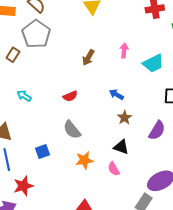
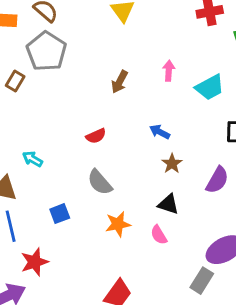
cyan arrow: (24, 96) -> (33, 159), moved

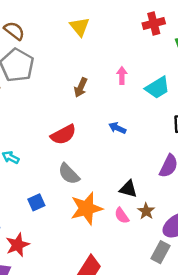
red semicircle: (96, 136) -> (63, 135), size x1.5
brown star: (172, 164) -> (146, 211), moved
orange star: (118, 224) -> (86, 208), size x1.5

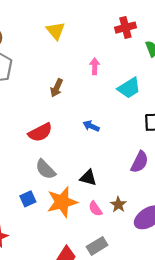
pink arrow: (122, 76) -> (95, 66), moved
black triangle: (128, 189) -> (88, 178), moved
blue square: (36, 202) -> (28, 199), moved
gray rectangle: (161, 252) -> (97, 246), moved, turned 30

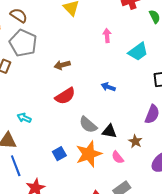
brown arrow: (57, 88) -> (62, 65), moved, turned 56
gray semicircle: (45, 169) -> (88, 125), moved
brown star: (118, 205) -> (135, 141), moved

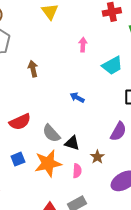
brown arrow: (62, 65) -> (33, 69), turned 84
red semicircle: (65, 96) -> (20, 122), moved
pink semicircle: (118, 157) -> (77, 171), turned -144

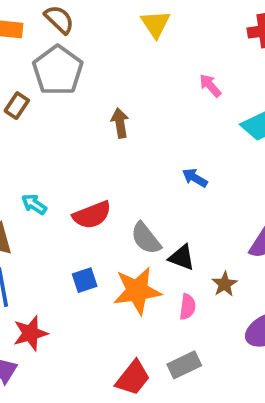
pink arrow: (83, 45) -> (210, 86), turned -48

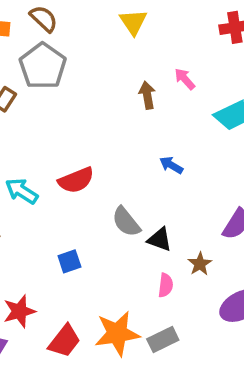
brown arrow: (120, 123) -> (147, 95), moved
cyan arrow: (34, 204) -> (22, 191), size x1.4
red semicircle: (92, 215) -> (76, 180), moved
orange star: (137, 291) -> (117, 333), moved
red trapezoid: (133, 378) -> (65, 341), moved

